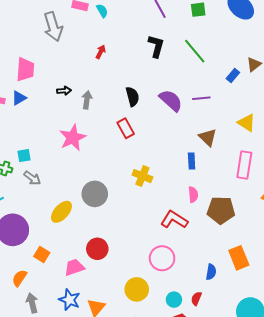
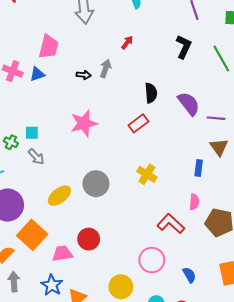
purple line: (201, 98) -> (216, 118), moved
gray arrow: (87, 100) -> (106, 69), moved
red rectangle: (126, 128) -> (138, 123), turned 72
orange square: (42, 254) -> (32, 235), size x1.8
blue semicircle: (211, 272) -> (189, 275), moved, turned -49

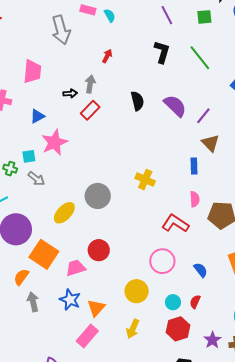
blue triangle: (37, 74) -> (37, 116), moved
purple line: (216, 118) -> (203, 116), turned -48
pink star: (84, 123) -> (54, 142), moved
red rectangle: (138, 123) -> (90, 110), moved

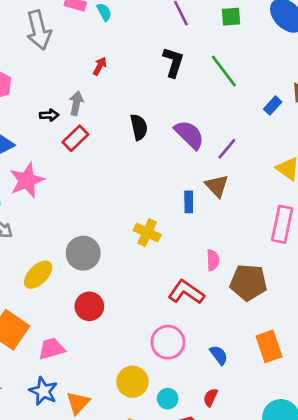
brown triangle: (210, 143) -> (217, 186), moved
blue rectangle: (194, 166) -> (189, 202), moved
red circle: (99, 250) -> (89, 306), moved
cyan circle: (173, 302) -> (168, 399), moved

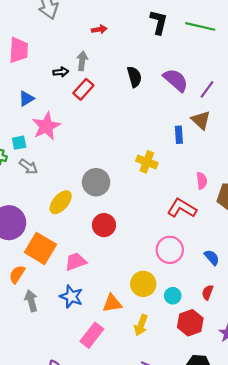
red arrow: (100, 66) -> (99, 29), turned 56
green line: (224, 71) -> (200, 26), turned -36
orange triangle: (78, 403) -> (112, 303), moved, turned 42

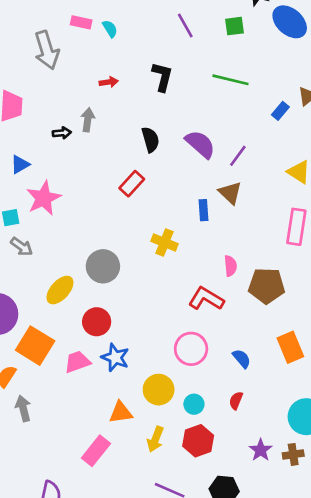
black L-shape: (159, 22) -> (162, 77), moved
red rectangle: (83, 89) -> (132, 184), moved
red circle: (104, 225) -> (97, 322), moved
blue star: (71, 297) -> (115, 357), moved
red hexagon: (190, 323) -> (198, 441), moved

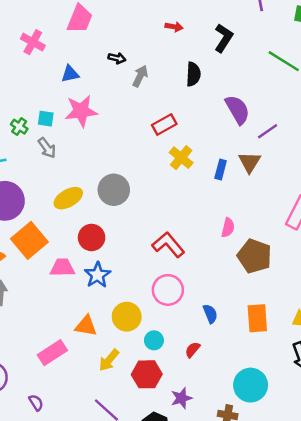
gray arrow: (88, 120) -> (140, 76), moved
black semicircle: (150, 140) -> (193, 74), moved
yellow cross: (164, 243) -> (181, 158), moved
red L-shape: (206, 299) -> (168, 245), moved
purple star: (261, 450) -> (182, 398), moved

